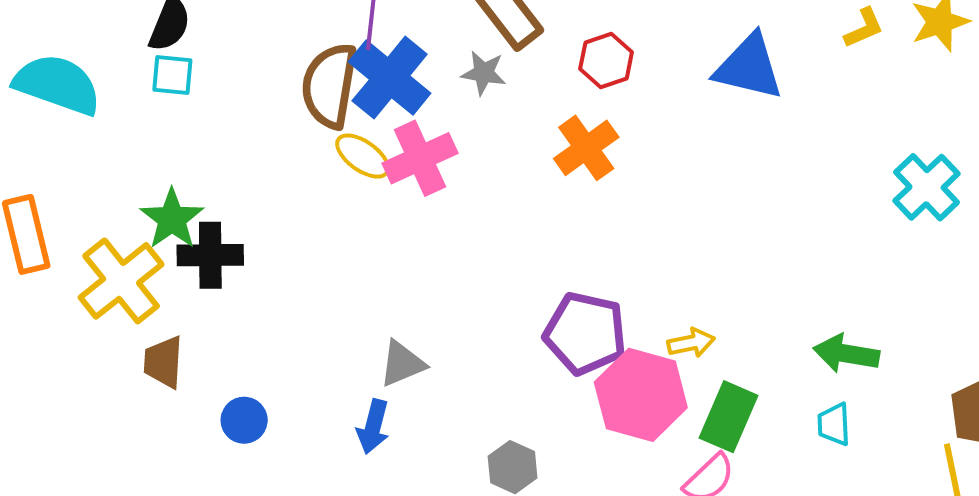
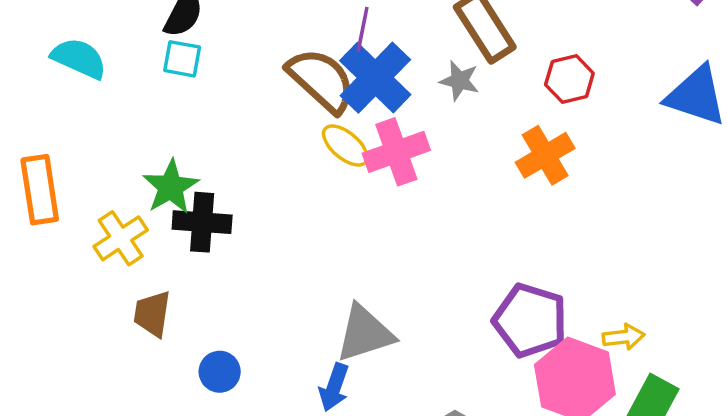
cyan semicircle: (57, 84) -> (79, 58), size x0.7
brown semicircle: (330, 86) -> (321, 80), turned 118
yellow cross: (121, 281) -> (121, 238), size x0.7
gray triangle: (402, 364) -> (365, 333), size x1.4

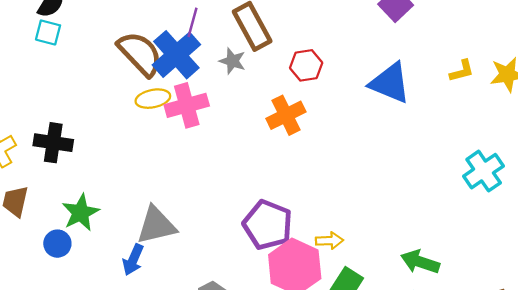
purple line: (363, 29) -> (192, 22), moved
yellow ellipse: (345, 145) -> (153, 99), turned -56
green star: (171, 187) -> (81, 213), moved

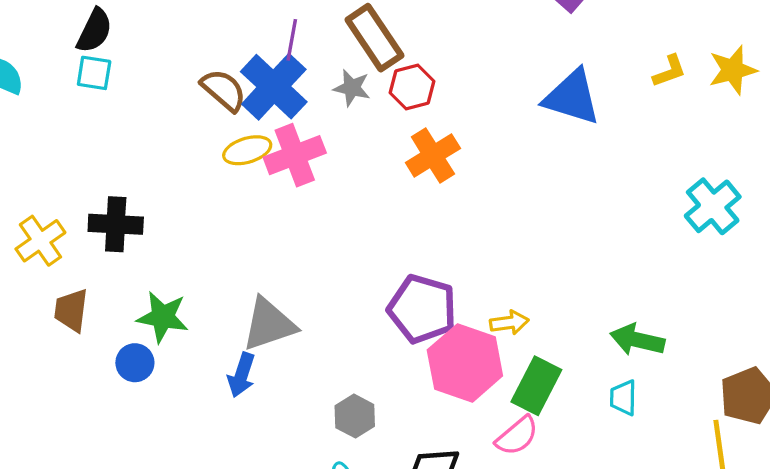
brown semicircle: (140, 54) -> (224, 90), size x0.7
red hexagon: (306, 65) -> (412, 87), moved
green star: (81, 213) -> (163, 317), turned -30

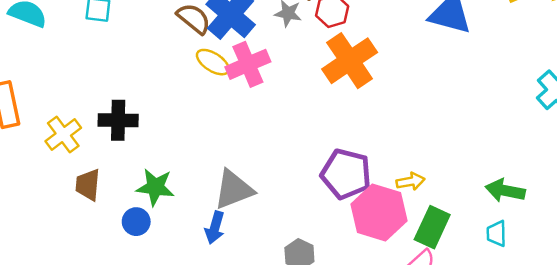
yellow ellipse: (247, 150) -> (213, 62), turned 52
orange cross: (433, 155) -> (350, 61), size x1.4

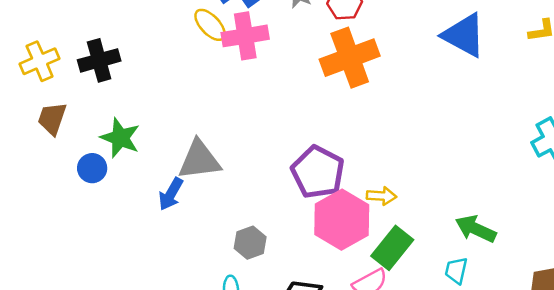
black cross: (118, 120) -> (99, 60), turned -30

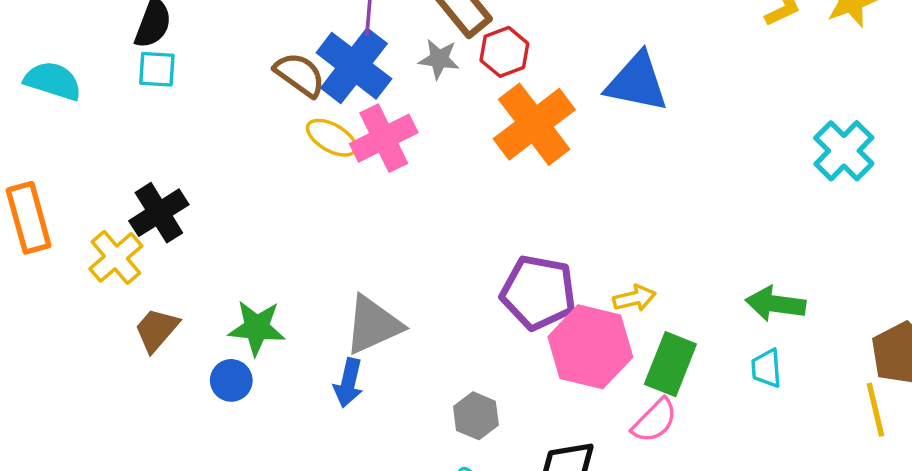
blue triangle: (464, 35) -> (637, 82), moved
black cross: (99, 60) -> (159, 213), moved
brown trapezoid: (52, 119) -> (156, 330), turned 39

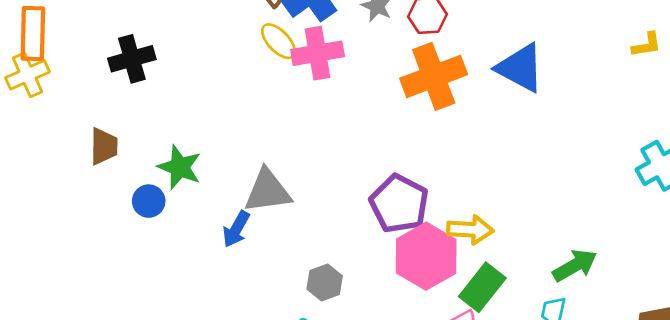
yellow cross: (116, 257) -> (28, 75), moved
yellow arrow: (635, 298) -> (470, 230), size x1.4
green arrow: (776, 304) -> (575, 265), turned 126
brown trapezoid: (156, 330) -> (104, 146), turned 123

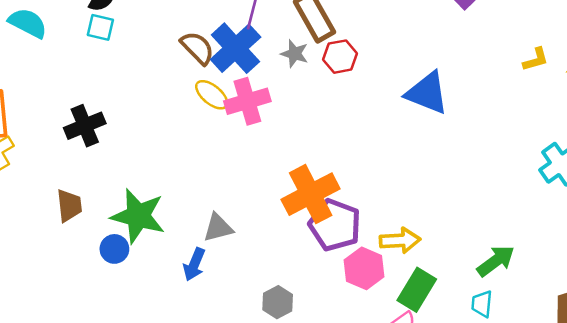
orange cross: (434, 76) -> (311, 194), moved
green star: (180, 167) -> (138, 216), size x1.4
gray triangle: (268, 191) -> (218, 228), size x0.7
pink hexagon: (426, 256) -> (364, 268), size x0.7

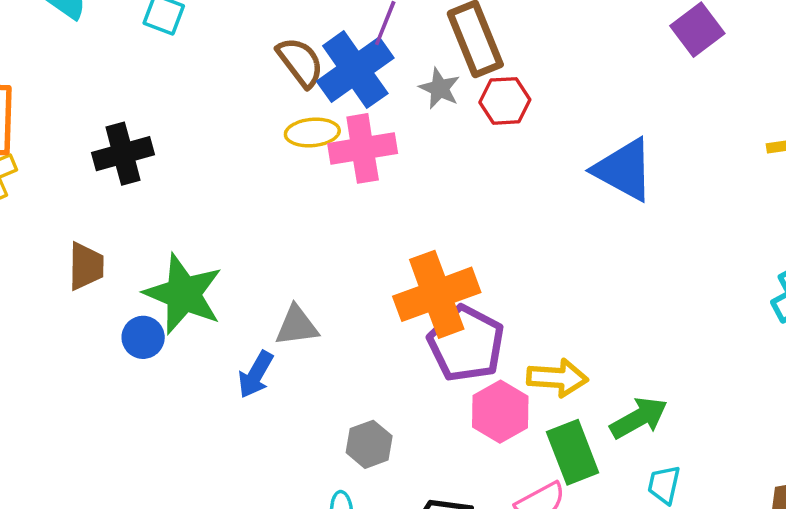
yellow ellipse: (212, 95) -> (312, 132), turned -52
green arrow: (496, 261) -> (639, 418), moved
green rectangle: (417, 290) -> (573, 452), turned -60

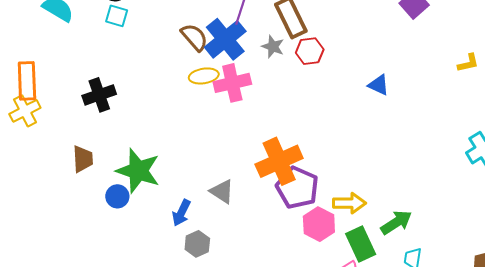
blue triangle: (624, 170) -> (379, 85), size x0.6
gray triangle: (297, 326) -> (222, 191), moved, turned 44
gray hexagon: (369, 444) -> (197, 244), moved

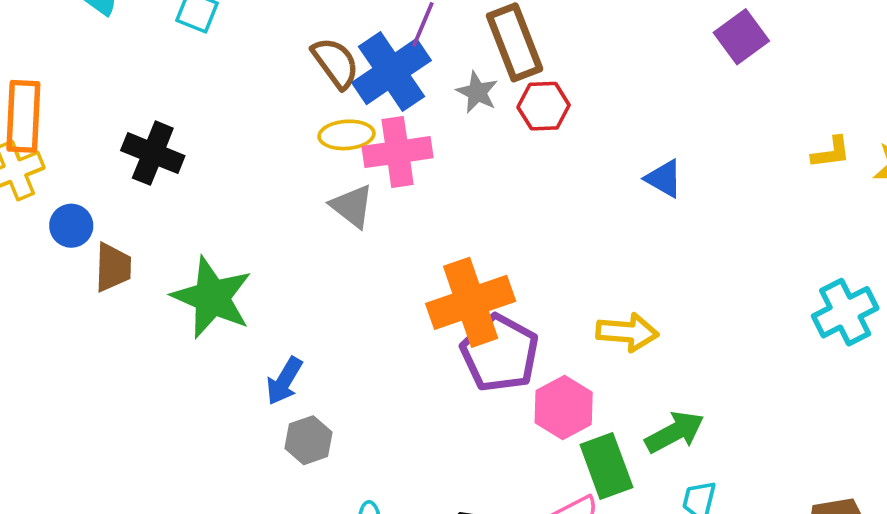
black cross: (99, 95) -> (153, 153), turned 36
gray triangle: (222, 191) -> (352, 206), moved
blue circle: (117, 196) -> (71, 226), moved
yellow arrow: (349, 203) -> (627, 332), moved
pink hexagon: (319, 224) -> (564, 407), moved

